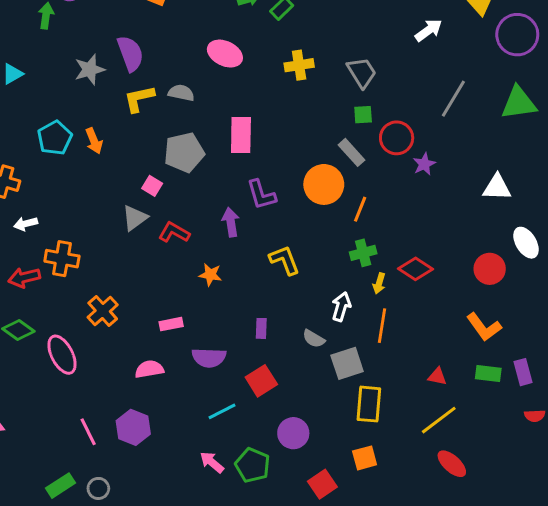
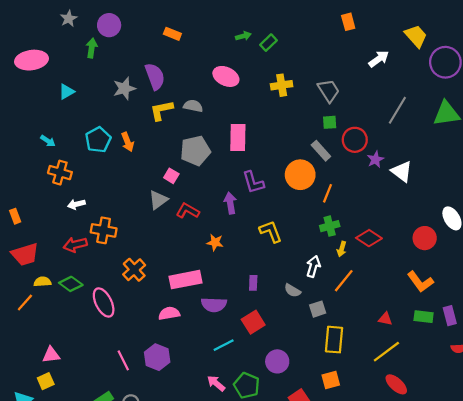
white triangle: (497, 187) -> (402, 171), moved, turned 35
pink rectangle: (171, 324) -> (185, 280), size x1.8
orange line: (382, 326) -> (344, 281), turned 30
gray square: (347, 363) -> (318, 309), size x0.7

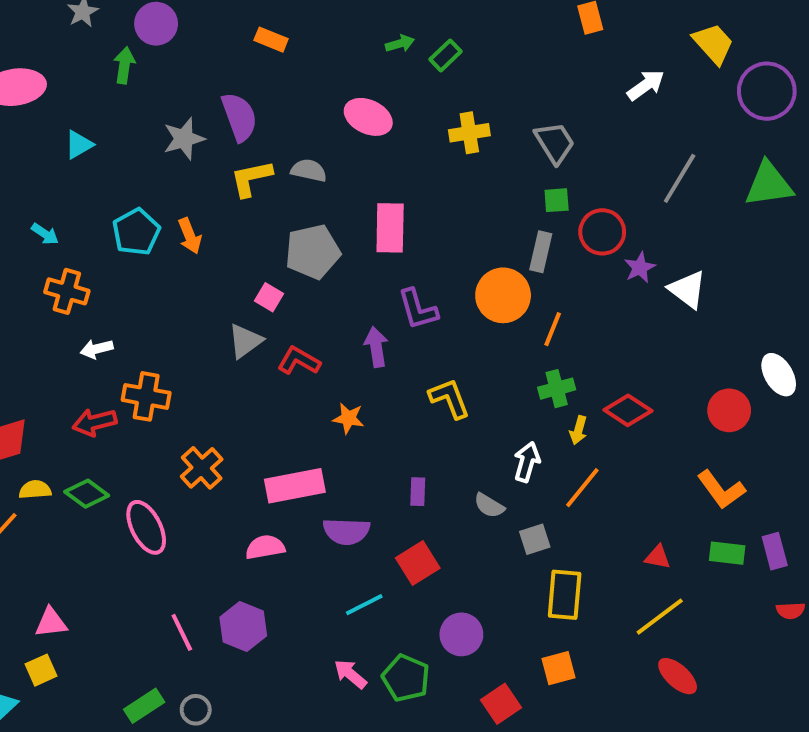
gray rectangle: (321, 151) -> (541, 252), turned 55

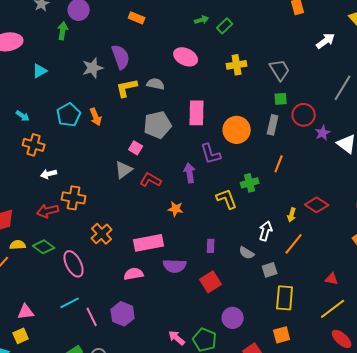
orange circle: (503, 295) -> (237, 130), moved
green cross: (557, 389) -> (250, 183), moved
cyan line: (364, 605) -> (70, 303), moved

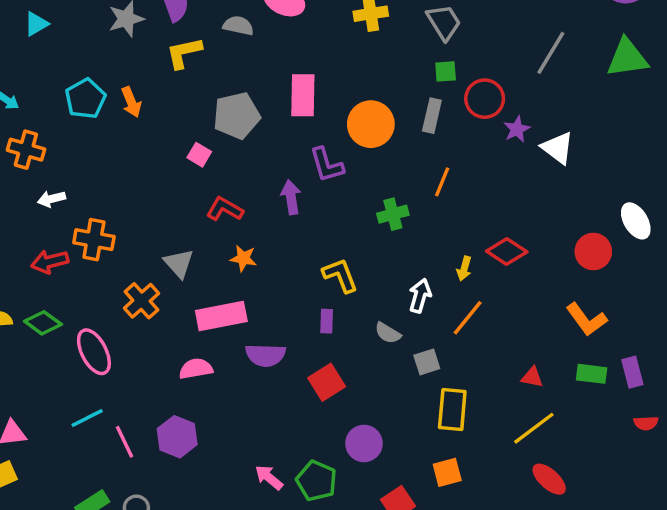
gray semicircle: (156, 84) -> (238, 26), moved
gray triangle: (124, 170) -> (179, 263), moved, turned -36
yellow L-shape: (227, 199) -> (340, 275), moved
orange star: (176, 209) -> (243, 258), moved

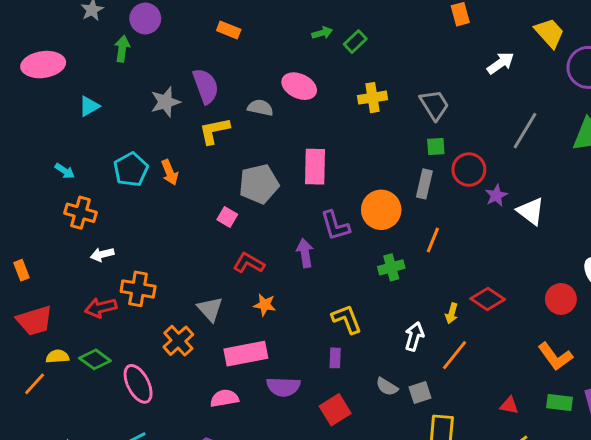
orange circle: (371, 124) -> (381, 210), moved
gray semicircle: (388, 333) -> (387, 387), moved

